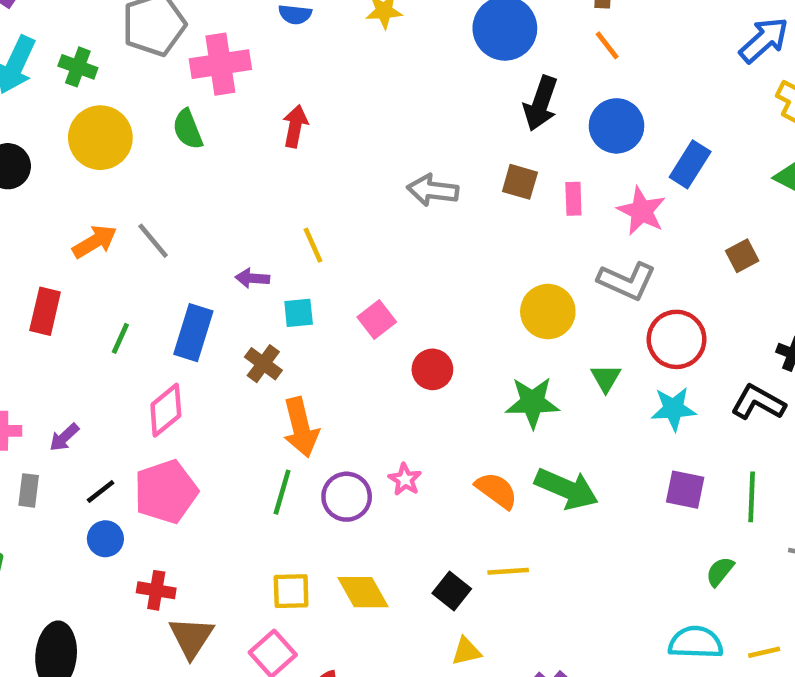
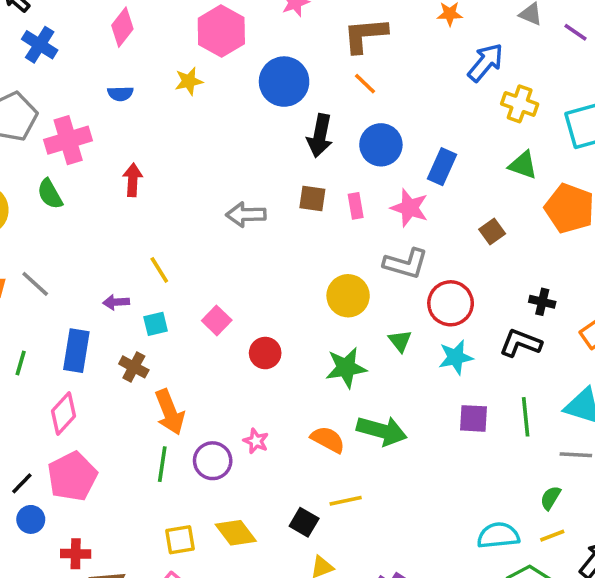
green semicircle: (720, 571) -> (551, 498), moved

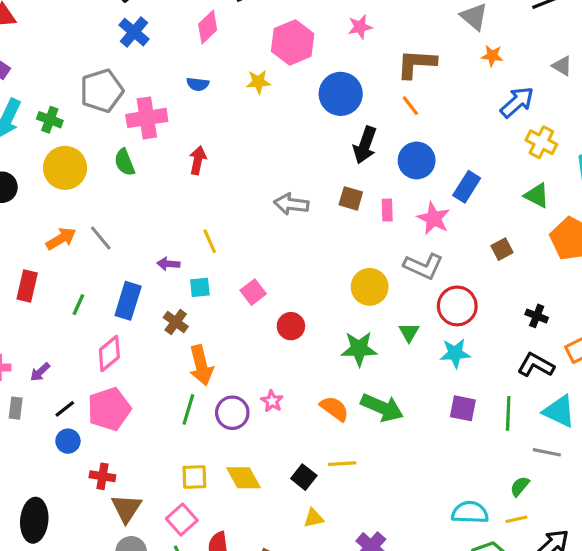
black L-shape: (521, 343) -> (536, 365), moved

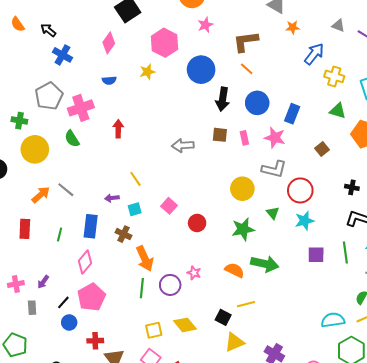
yellow triangle: (314, 518) -> (234, 342), size x1.5

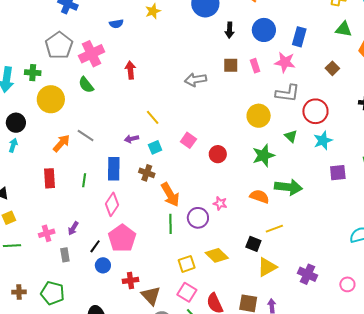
black arrow: (223, 99) -> (230, 30), size x0.7

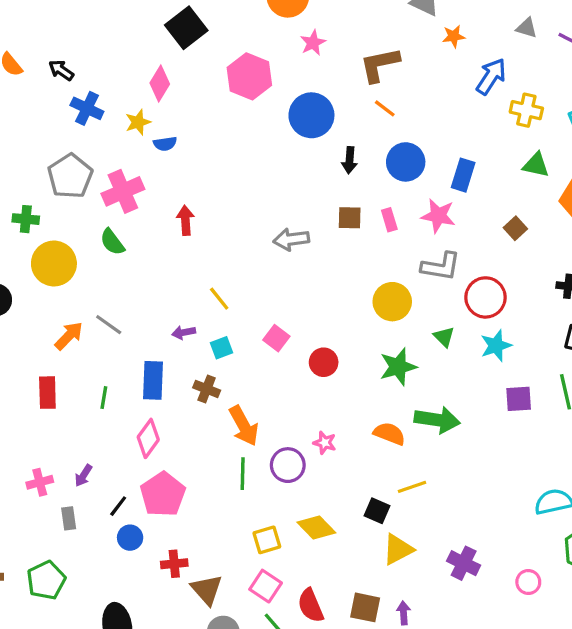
yellow star: (153, 11) -> (138, 122), moved
green pentagon: (52, 293) -> (46, 580), turned 30

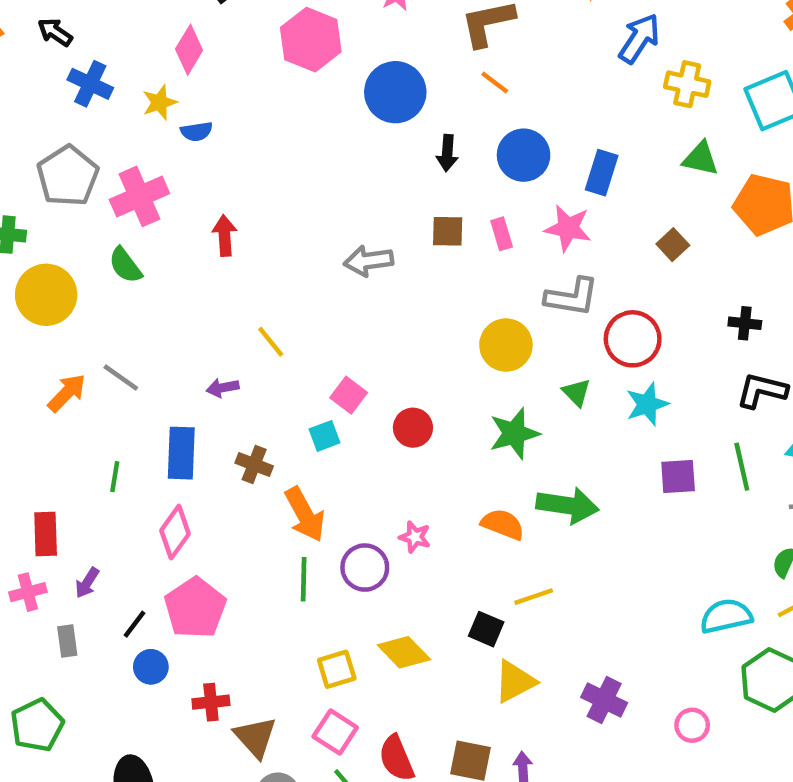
cyan square: (222, 348) -> (325, 436), moved
red rectangle: (47, 393) -> (46, 534), moved

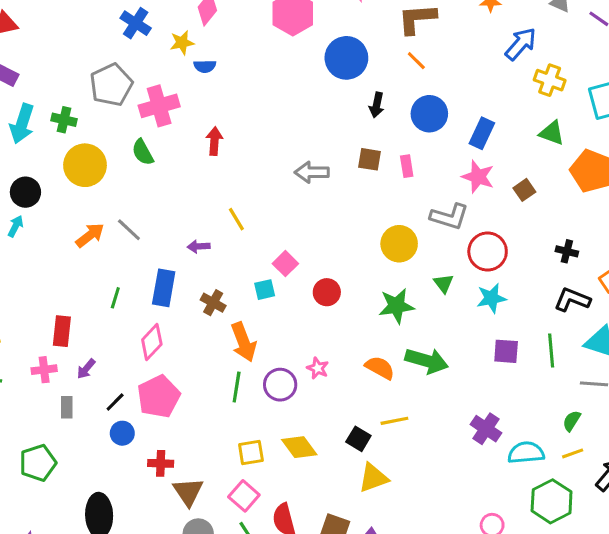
pink star: (568, 228) -> (478, 177), moved
purple cross: (604, 700) -> (486, 429), moved

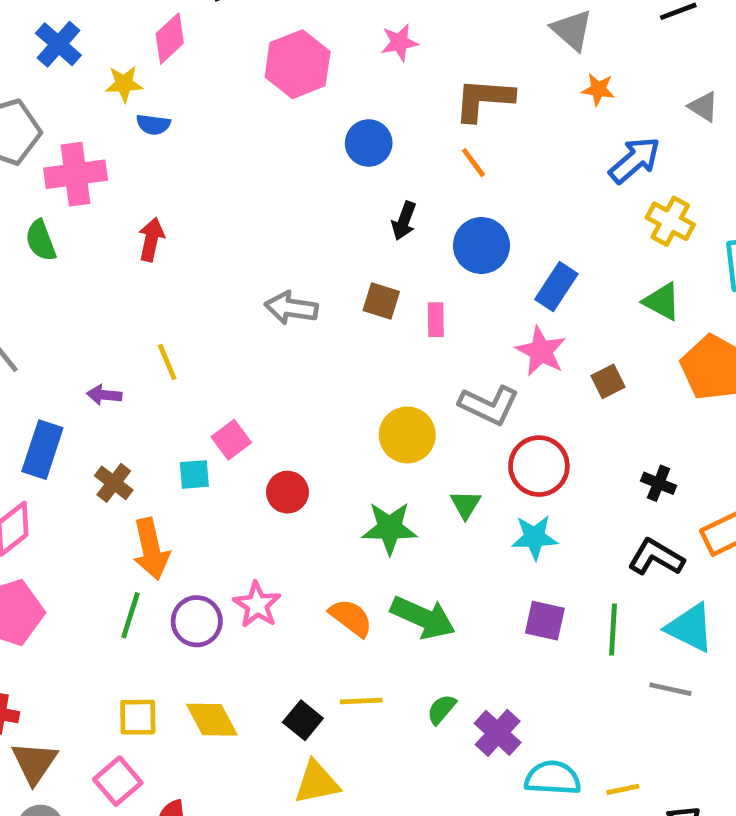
blue circle: (346, 58) -> (369, 143), size x0.7
pink star: (318, 368) -> (257, 605), size x1.4
green semicircle: (572, 421) -> (442, 709), moved

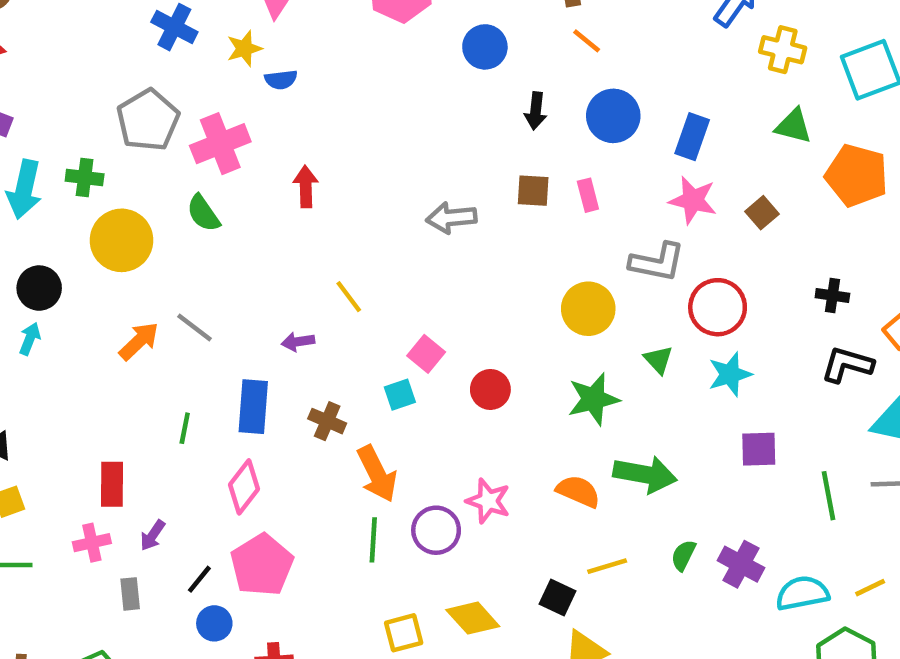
green line: (613, 629) -> (828, 496), moved

